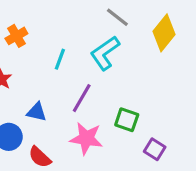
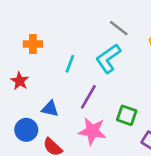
orange cross: (16, 36) -> (33, 44), turned 30

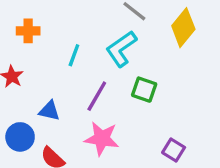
green square: (127, 115) -> (144, 90), moved

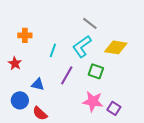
yellow diamond: (183, 28) -> (116, 47), moved, turned 60
pink star: (102, 139) -> (93, 101), moved

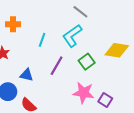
yellow diamond: (116, 47) -> (117, 50), moved
green square: (96, 71) -> (87, 62), turned 35

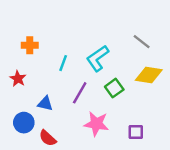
gray line: (80, 12) -> (142, 42), moved
pink star: (84, 93) -> (96, 124), moved
purple square: (105, 100) -> (136, 132), turned -32

